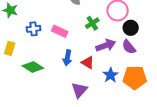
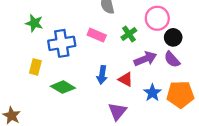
blue cross: (34, 29) -> (62, 43), size x1.6
pink rectangle: (60, 31) -> (97, 35), moved

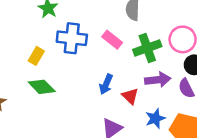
green cross: (129, 34) -> (147, 48), size x1.5
green diamond: (63, 87) -> (42, 87), moved

